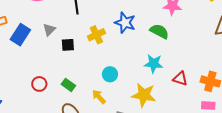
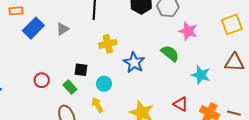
blue star: (125, 23) -> (134, 63), moved
black square: (68, 45) -> (81, 70), moved
cyan star: (154, 64) -> (201, 75), moved
cyan circle: (110, 74) -> (104, 84), moved

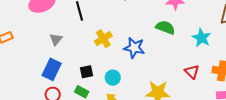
blue rectangle: (33, 28) -> (52, 69), moved
cyan star: (201, 75) -> (201, 38), turned 30
red triangle: (181, 104) -> (192, 72), turned 35

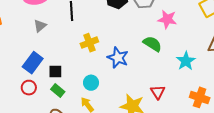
gray triangle: (56, 39) -> (40, 26), moved
black square: (86, 72) -> (55, 71), moved
red triangle: (192, 72) -> (158, 92), moved

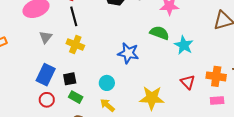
yellow cross: (89, 43) -> (75, 45), moved, turned -36
cyan star: (186, 61) -> (184, 45), moved
red triangle: (158, 92) -> (188, 82), moved

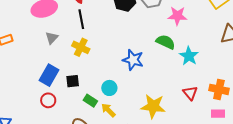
green rectangle: (76, 97) -> (90, 101), moved

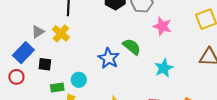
gray triangle: (52, 38) -> (38, 32), moved
green semicircle: (166, 42) -> (132, 47), moved
green rectangle: (90, 101) -> (57, 87), turned -56

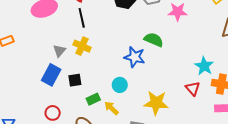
cyan star: (164, 68) -> (204, 66), moved
red circle: (16, 77) -> (53, 113), moved
cyan circle: (79, 80) -> (120, 85), moved

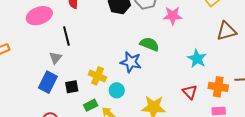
black line: (82, 18) -> (66, 36), moved
yellow cross: (82, 46) -> (97, 76), moved
cyan star: (204, 66) -> (197, 59), moved

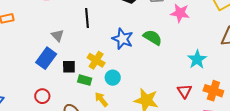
black line: (66, 36) -> (87, 18), moved
gray triangle: (55, 58) -> (58, 35), turned -32
blue star: (131, 62) -> (123, 39), moved
green rectangle: (91, 105) -> (85, 80), moved, turned 32

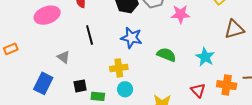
green semicircle: (153, 37) -> (166, 55), moved
blue star: (123, 39) -> (131, 38), moved
blue rectangle: (46, 58) -> (43, 83), moved
yellow cross: (96, 60) -> (119, 68), moved, turned -30

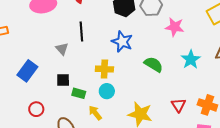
gray triangle: (64, 57) -> (62, 49), moved
cyan star: (205, 57) -> (191, 59), moved

